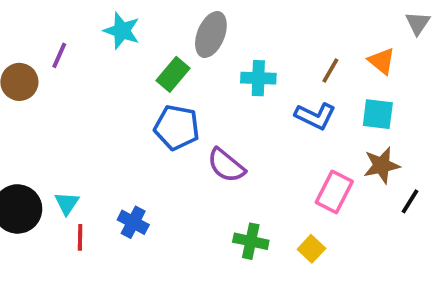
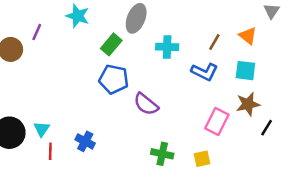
yellow square: (311, 249) -> (202, 159), turned 35

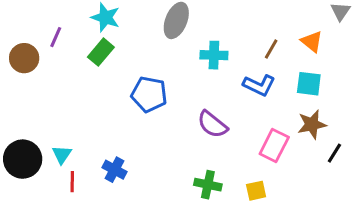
green rectangle: (111, 44) -> (101, 52), moved
purple semicircle: (146, 104) -> (212, 124), moved

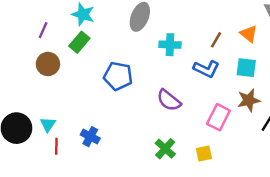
brown circle: (24, 58) -> (48, 64), moved
green cross: (208, 185) -> (165, 149), turned 30

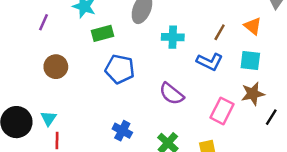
green rectangle: (79, 42) -> (103, 33), moved, turned 35
brown circle: (48, 64) -> (56, 67), moved
blue cross: (90, 137) -> (122, 131), moved

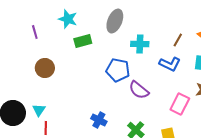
purple line: (44, 22) -> (35, 32), turned -40
blue pentagon: (120, 69) -> (118, 70), moved

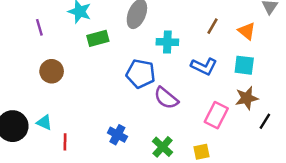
brown line: (178, 40) -> (212, 26), moved
cyan triangle: (39, 110) -> (44, 122), turned -40
red line: (46, 128) -> (65, 142), moved

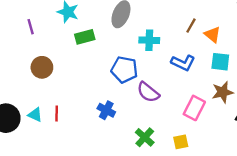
orange triangle: (247, 31) -> (212, 35), moved
blue cross: (117, 135) -> (106, 110), moved
red line: (65, 142) -> (57, 114), moved

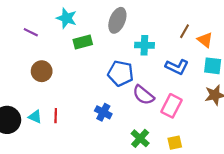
purple line: (31, 27) -> (31, 32), turned -48
pink rectangle: (194, 108) -> (171, 106), moved

